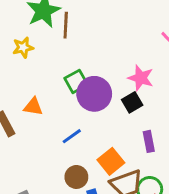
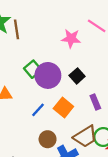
pink star: (141, 78) -> (71, 38), moved
orange square: (111, 161) -> (63, 107), moved

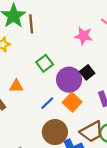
purple circle: (48, 75) -> (69, 80), moved
brown circle: (48, 139) -> (55, 132), size x1.5

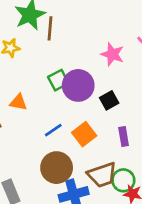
purple circle: (69, 80) -> (78, 85), moved

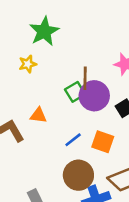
brown line: (50, 28) -> (85, 78), moved
orange square: (84, 134) -> (103, 142), turned -30

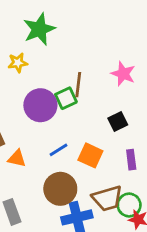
purple circle: (94, 96) -> (40, 105), moved
orange triangle: (38, 115) -> (17, 158), moved

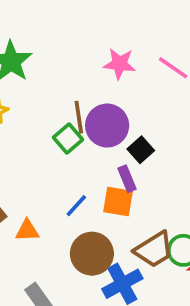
pink star: (123, 74) -> (120, 64), moved
purple circle: (40, 105) -> (107, 126), moved
purple rectangle: (131, 160) -> (127, 179), moved

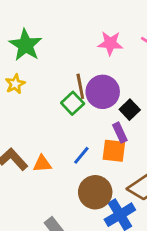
orange triangle: (27, 231) -> (42, 164), moved

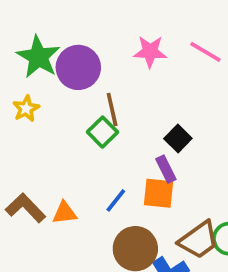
purple circle: (103, 92) -> (78, 67), moved

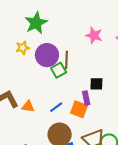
purple circle: (78, 67) -> (47, 55), moved
black square: (178, 139) -> (96, 84), turned 32

